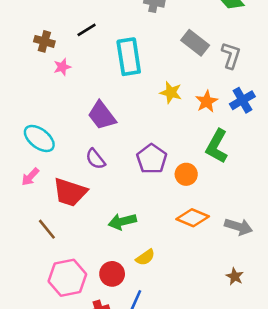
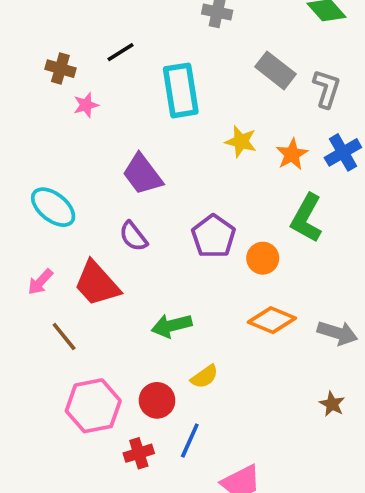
pink arrow: (30, 177) -> (40, 282), moved
red trapezoid: (70, 192) -> (97, 284), turned 30

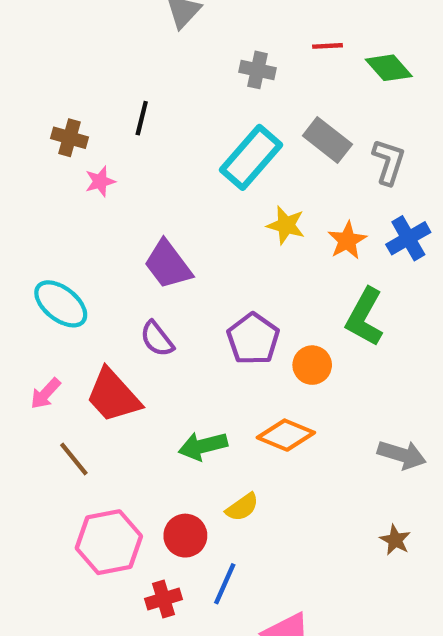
black line: (121, 52) -> (142, 118), turned -44
cyan rectangle: (181, 90) -> (251, 157), moved, turned 50
orange diamond: (272, 320) -> (286, 435), moved

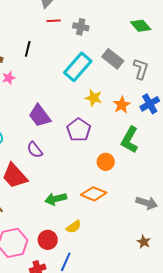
red line: (327, 46) -> (54, 21), moved
purple pentagon: (253, 339) -> (79, 130), moved

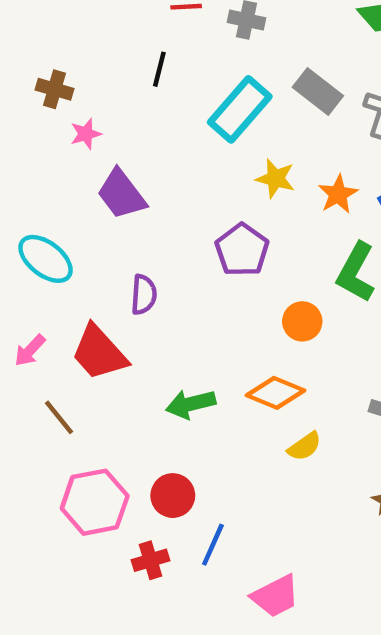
black line: (28, 49) -> (159, 69), moved
purple trapezoid: (40, 116) -> (121, 194), moved
purple semicircle: (35, 150) -> (144, 295), turned -138
yellow semicircle: (74, 227) -> (304, 446), moved

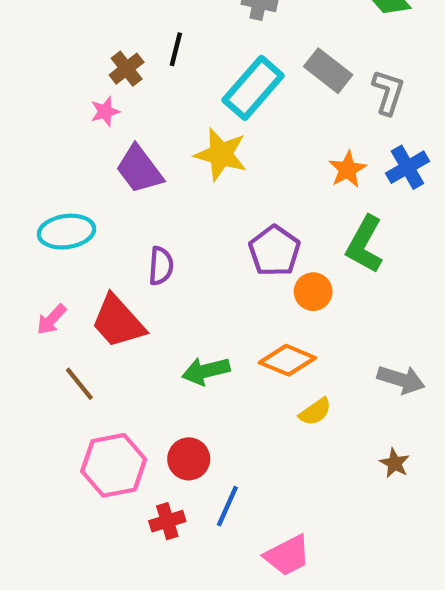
brown cross: (54, 89) -> (127, 69), moved, turned 36
yellow star: (275, 179) -> (221, 154), moved, size x1.4
purple pentagon: (242, 250) -> (275, 251), moved
cyan ellipse: (46, 259) -> (66, 232), turned -46

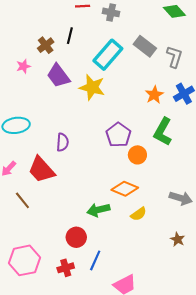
pink star: (105, 111) -> (23, 66), moved
purple trapezoid: (139, 169) -> (58, 76), moved
green arrow: (206, 371) -> (98, 210), moved
pink hexagon: (114, 465) -> (25, 260), moved

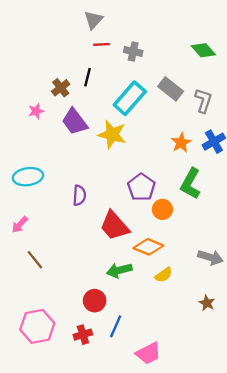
red trapezoid: (41, 170) -> (114, 226), moved

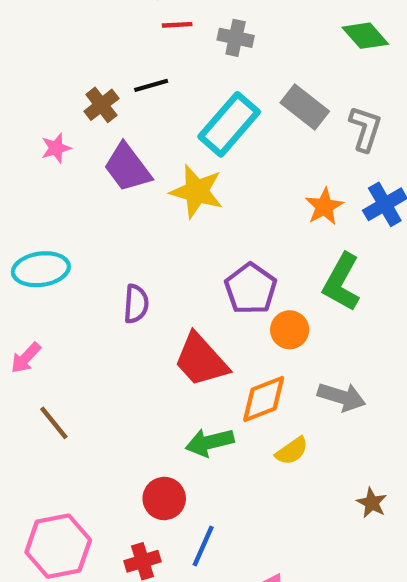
black line: (88, 77) -> (151, 85), turned 60
orange diamond: (148, 247) -> (264, 399), turned -44
gray arrow: (210, 257) -> (342, 397), moved

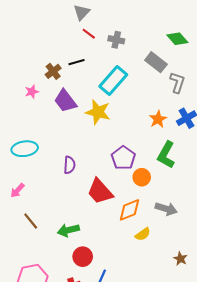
red line: (177, 25) -> (89, 34), turned 40
gray rectangle: (305, 107) -> (156, 62), moved
green arrow: (210, 442) -> (68, 230), moved

